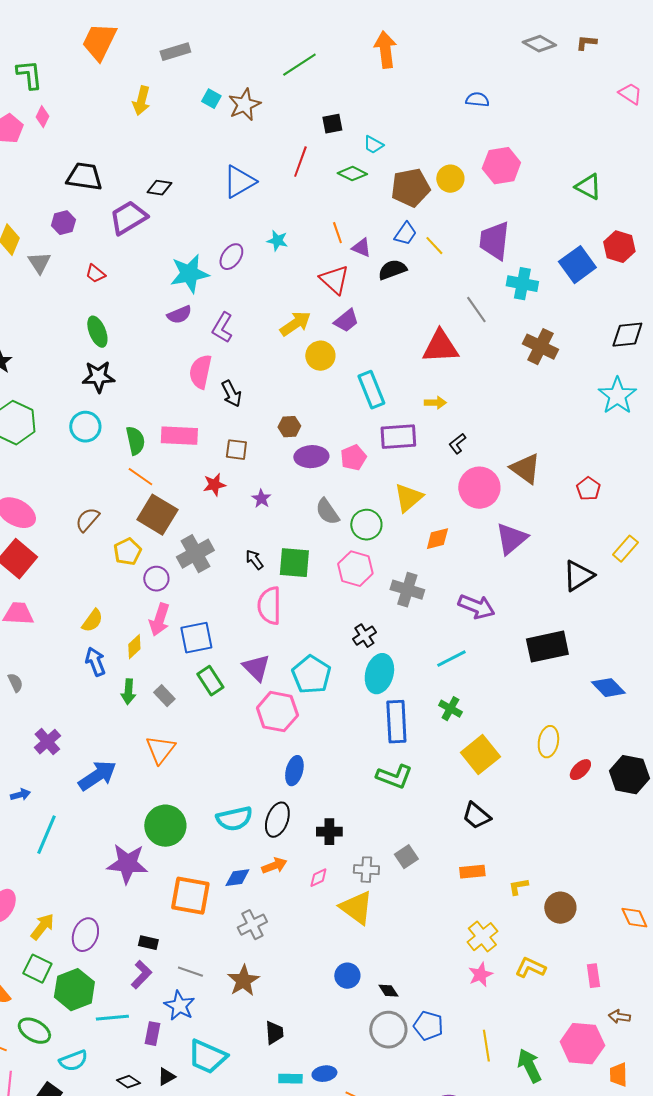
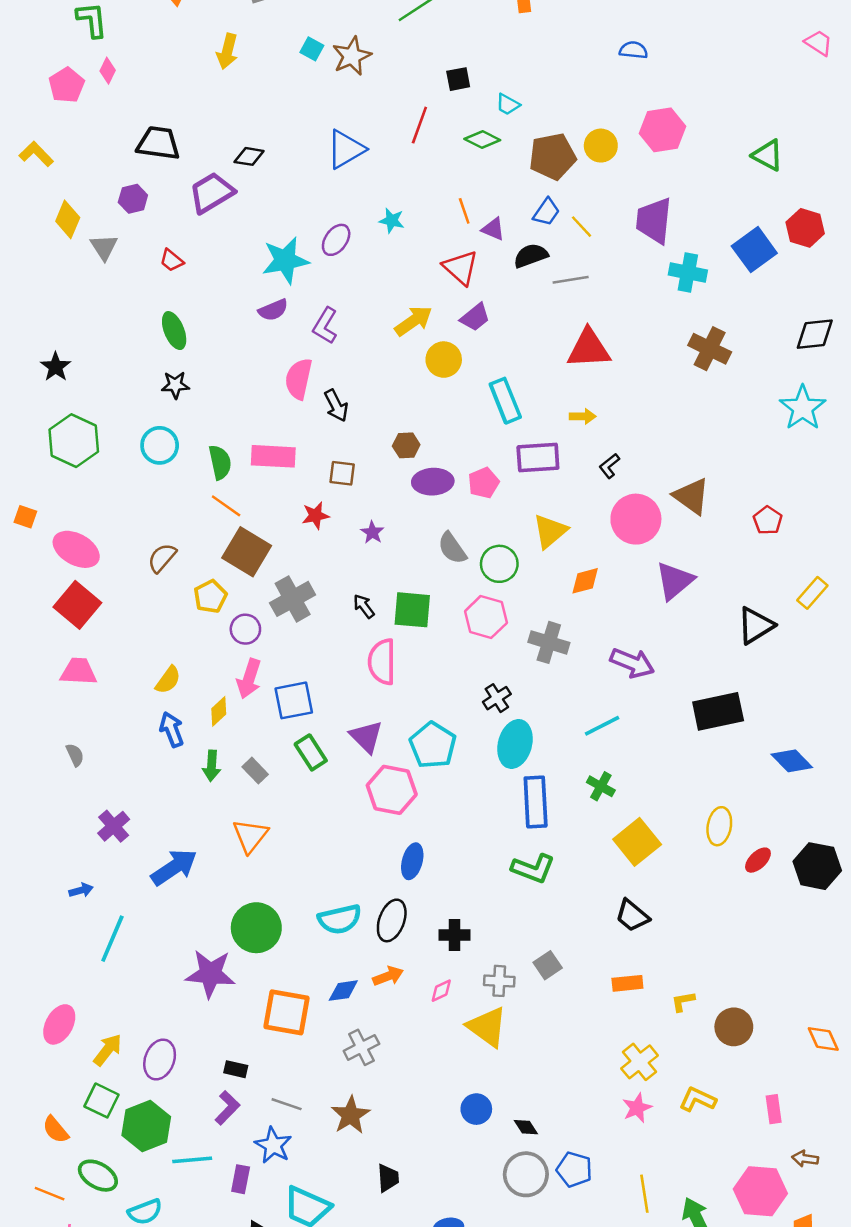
gray line: (476, 310) -> (571, 280), moved, turned -64
black star: (98, 377) -> (175, 385), size x0.7

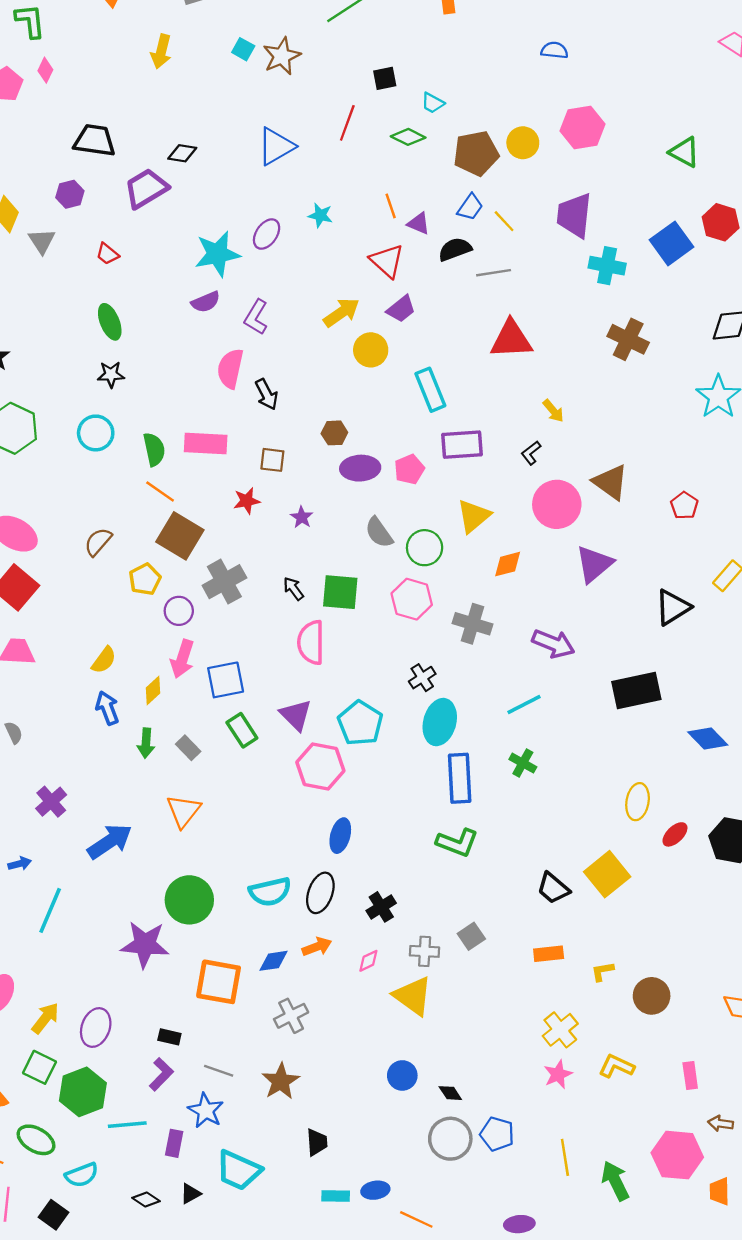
yellow arrow: (583, 416) -> (553, 411), moved, turned 50
yellow square: (637, 842) -> (607, 874), moved
black cross: (455, 935) -> (381, 907), turned -32

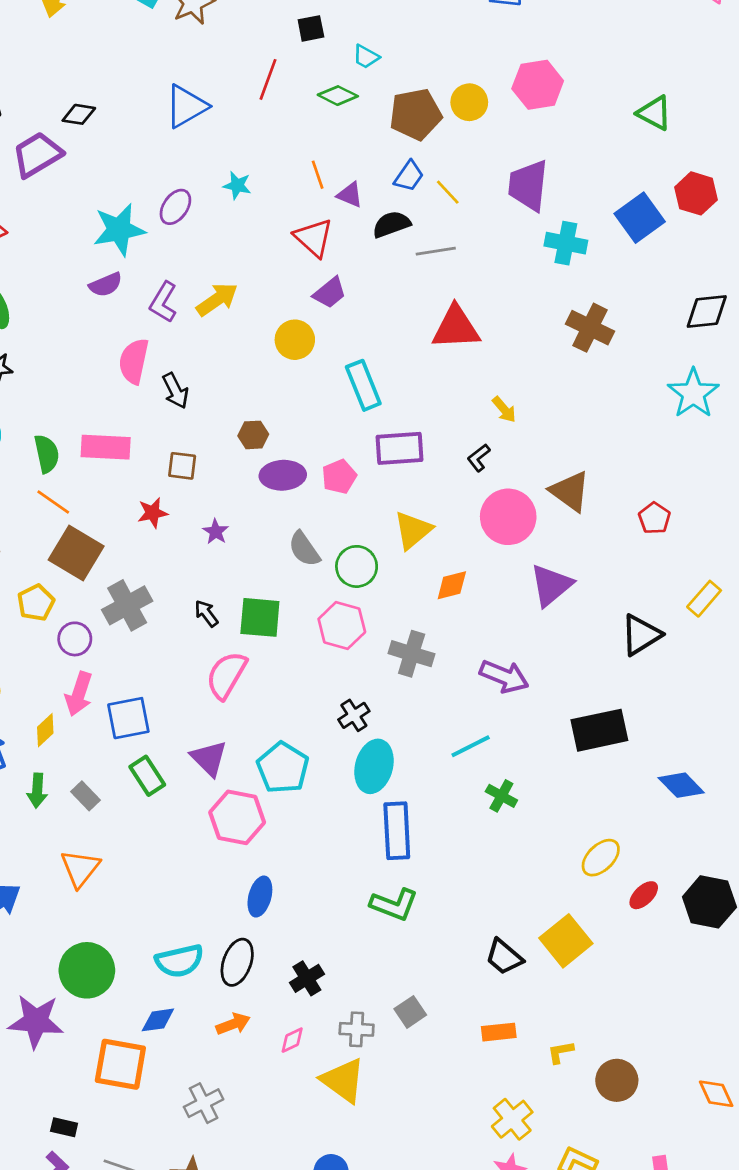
yellow arrow: (341, 312) -> (217, 299), moved
pink semicircle: (311, 642) -> (226, 675), turned 30
green cross: (523, 763) -> (501, 796), moved
yellow ellipse: (638, 802) -> (601, 858), turned 36
blue diamond: (274, 961) -> (158, 1020), moved

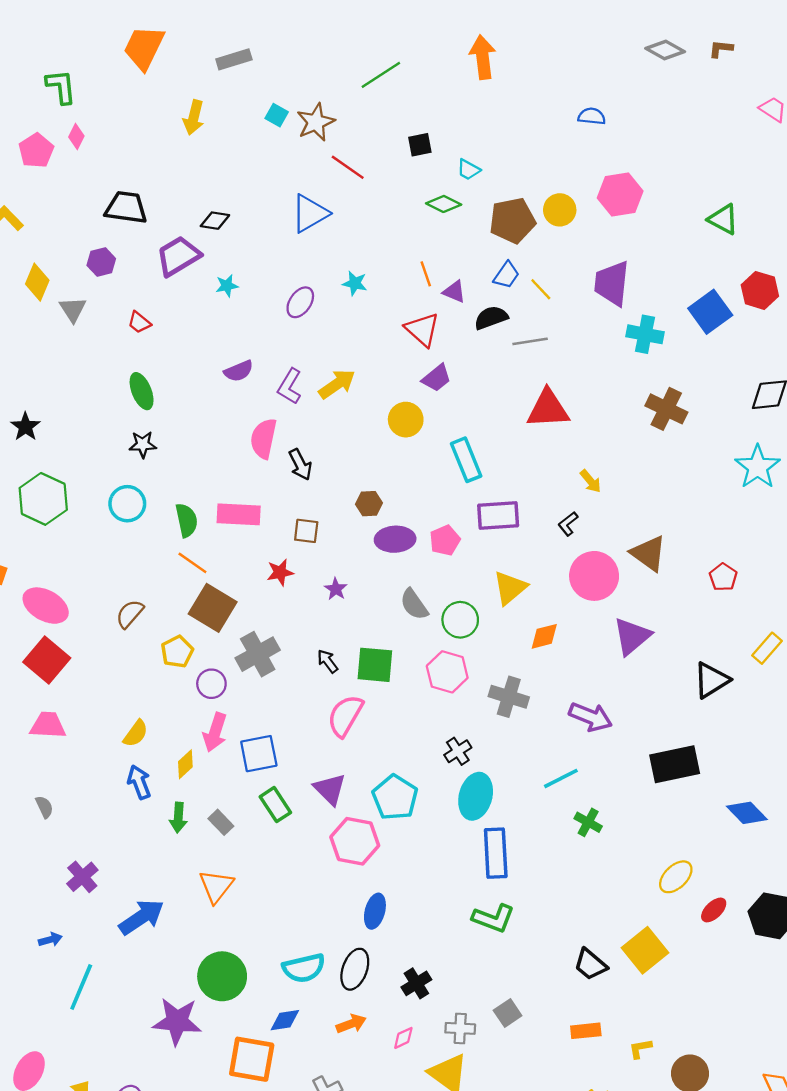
red line: (268, 79) -> (348, 167), moved, turned -75
cyan star: (119, 230) -> (227, 286), moved, size x0.5

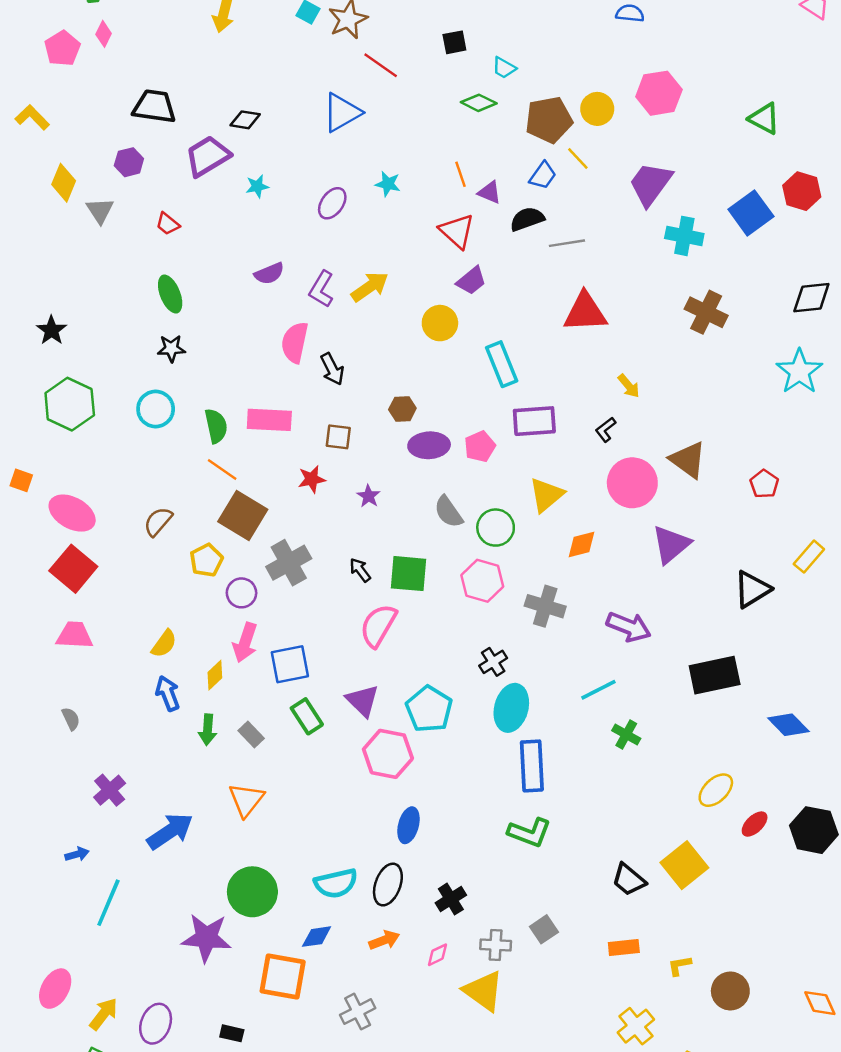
purple trapezoid: (612, 283) -> (650, 184), turned 30
yellow line: (541, 289) -> (578, 159), moved

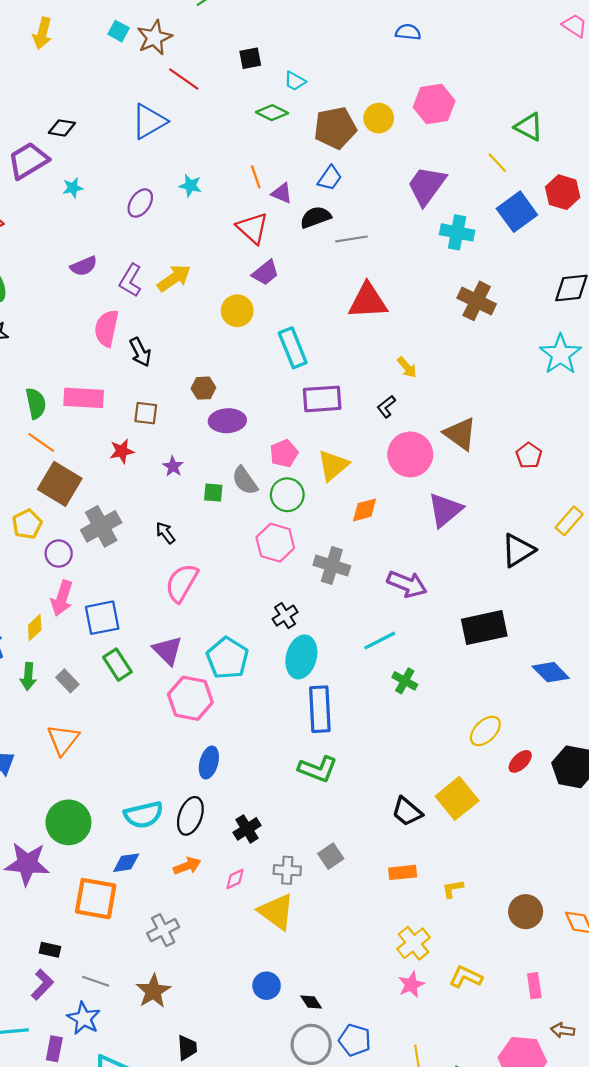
yellow line: (578, 159) -> (497, 163), moved
pink pentagon: (480, 446) -> (284, 453), moved
green square: (408, 574) -> (213, 493), moved, size x0.6
brown circle: (730, 991) -> (526, 912), moved

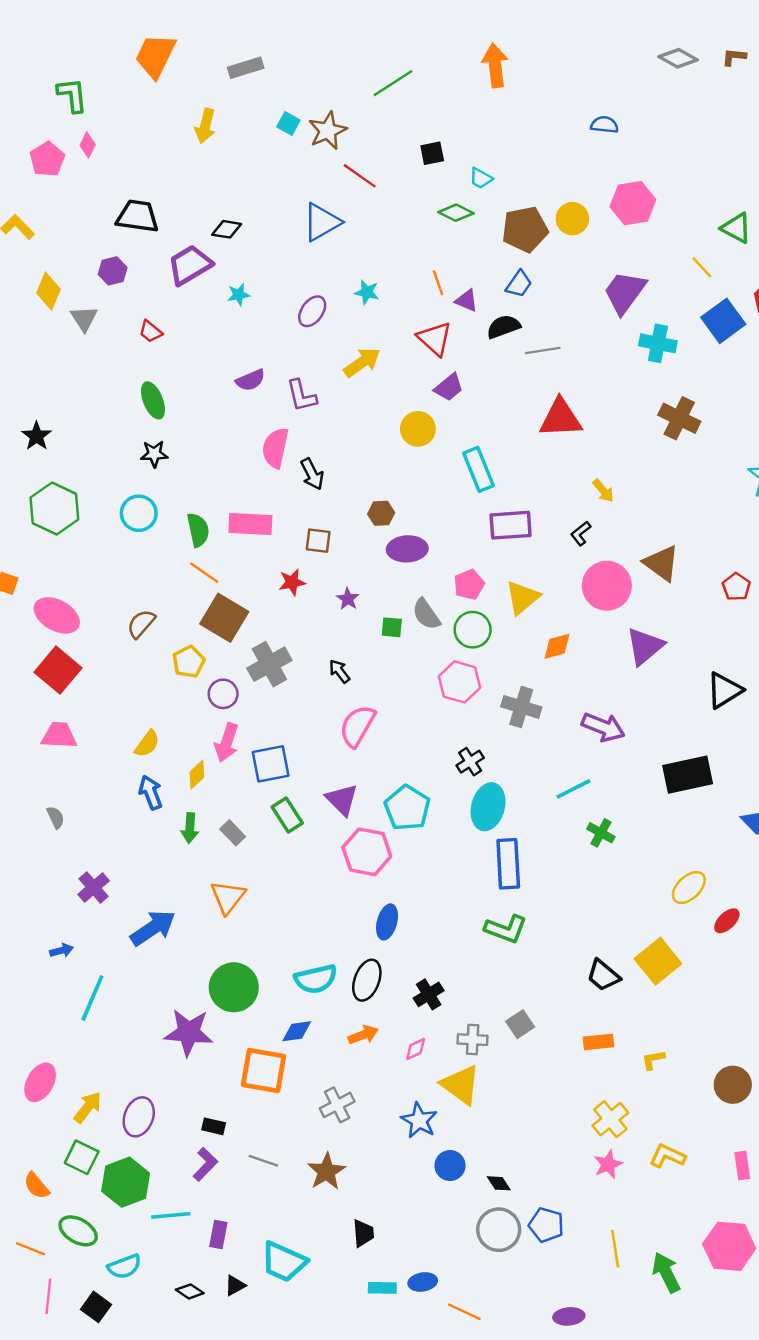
yellow arrow: (174, 278) -> (362, 362), moved
purple L-shape: (130, 280) -> (301, 396), turned -44
blue star: (84, 1018) -> (419, 1120), moved

